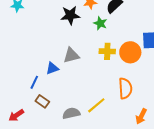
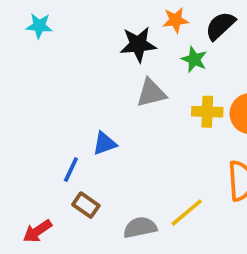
gray triangle: (71, 55) -> (151, 93), moved

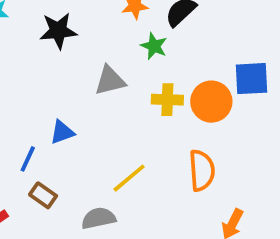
black star: (138, 44) -> (58, 31), moved
yellow line: (187, 213) -> (129, 178), moved

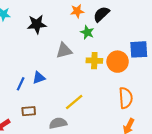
blue line: (28, 159) -> (21, 84), moved
orange semicircle: (202, 170) -> (126, 98), moved
brown rectangle: (43, 195) -> (29, 111), turned -40

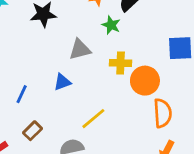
orange circle: (118, 62) -> (145, 81), moved
blue triangle: (39, 78) -> (62, 82), moved
brown rectangle: (29, 111) -> (32, 131), turned -40

